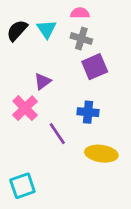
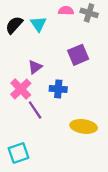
gray cross: (81, 39) -> (89, 13), moved
blue cross: (88, 112) -> (58, 89), moved
purple line: (57, 134) -> (35, 110), moved

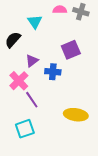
black semicircle: (14, 25) -> (13, 40), moved
blue cross: (58, 89) -> (53, 72), moved
cyan square: (19, 153) -> (25, 129), moved

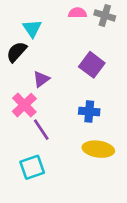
cyan triangle: (35, 22) -> (32, 28), moved
purple square: (71, 50) -> (92, 65), turned -30
blue cross: (53, 72) -> (89, 111), moved

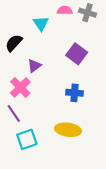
cyan triangle: (32, 28) -> (41, 23), moved
purple line: (41, 130) -> (14, 113), moved
yellow ellipse: (98, 149) -> (68, 130), moved

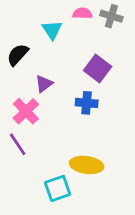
blue cross: (74, 93) -> (87, 103), moved
cyan square: (27, 139) -> (58, 188), moved

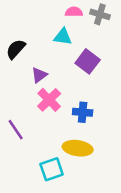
cyan triangle: (52, 30) -> (63, 37), moved, turned -48
blue cross: (87, 103) -> (83, 112), moved
pink cross: (26, 111) -> (49, 100), moved

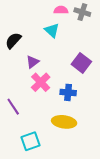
cyan triangle: (63, 37) -> (52, 30), turned 35
purple square: (88, 61) -> (81, 63), moved
cyan square: (52, 169) -> (30, 141), moved

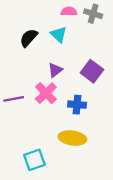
black semicircle: (13, 41) -> (29, 38), moved
purple triangle: (33, 62) -> (55, 70), moved
purple line: (13, 107) -> (14, 99), moved, turned -66

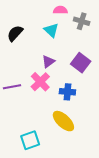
gray cross: (93, 14) -> (82, 21), moved
black semicircle: (29, 38) -> (15, 33), moved
yellow ellipse: (72, 138) -> (63, 121), turned 35

